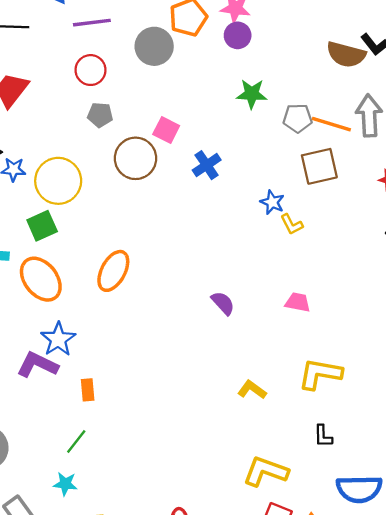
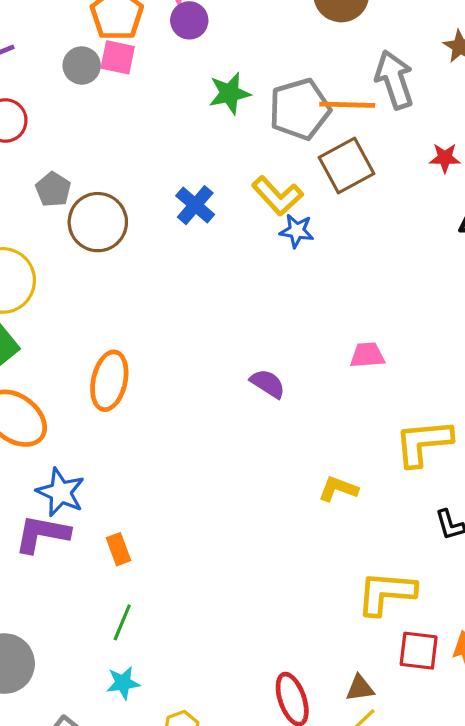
gray circle: (154, 46) -> (82, 65), size x0.7
gray pentagon: (100, 115) -> (53, 190), moved, turned -30
gray pentagon: (298, 118) -> (300, 109), size x1.5
pink square: (166, 130) -> (118, 57), moved
yellow L-shape: (292, 224) -> (277, 196), moved, size x1.5

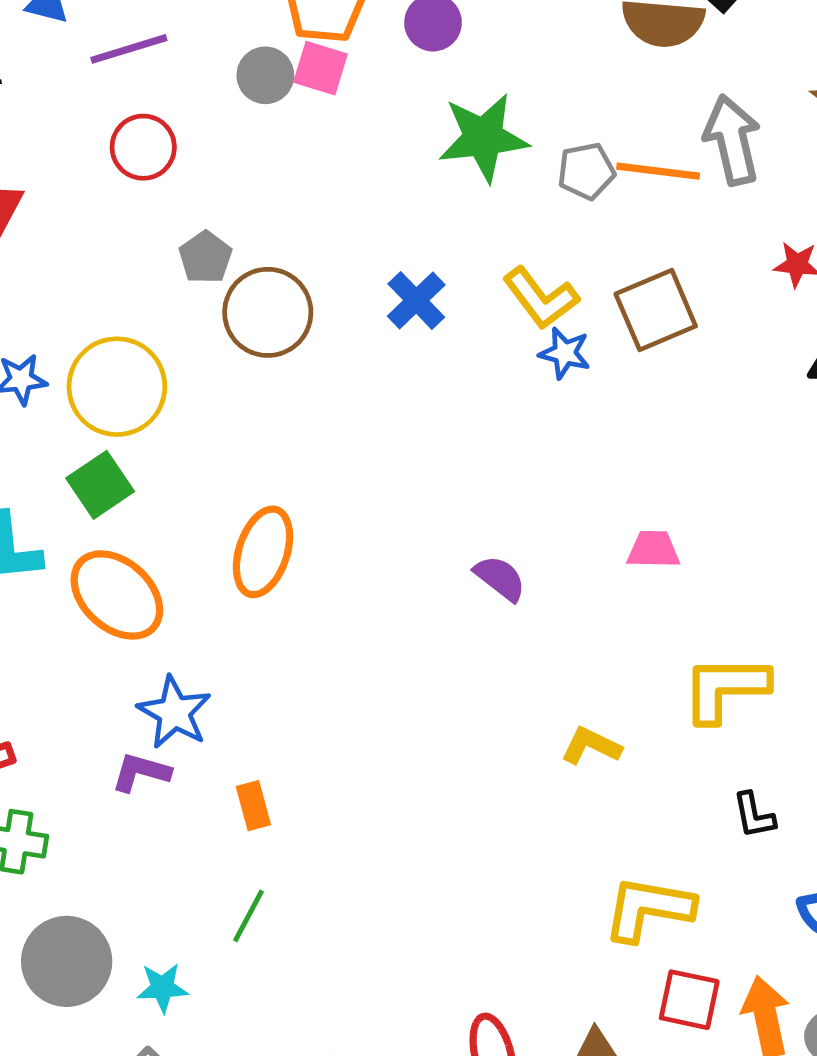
green star: (230, 93) -> (483, 138), size x1.4
gray pentagon: (300, 109) -> (586, 171), size x0.6
brown square: (346, 165) -> (656, 310), moved
purple L-shape: (42, 534) -> (141, 772), size x0.7
cyan star: (123, 683) -> (162, 988), moved

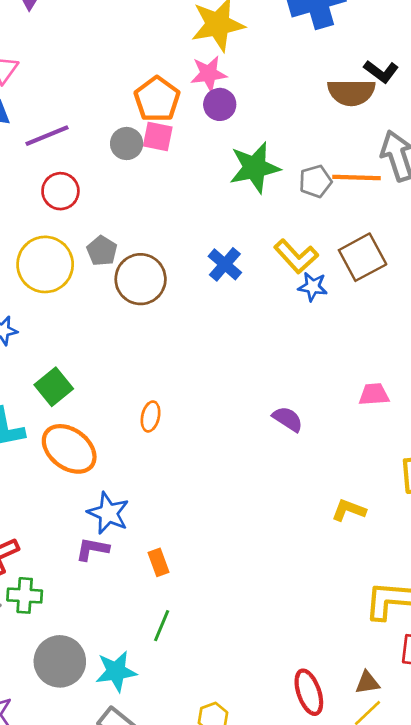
yellow circle: (117, 387) -> (45, 264), moved
orange ellipse: (263, 552) -> (151, 416), size x0.6
cyan star: (162, 988) -> (116, 671), size x1.4

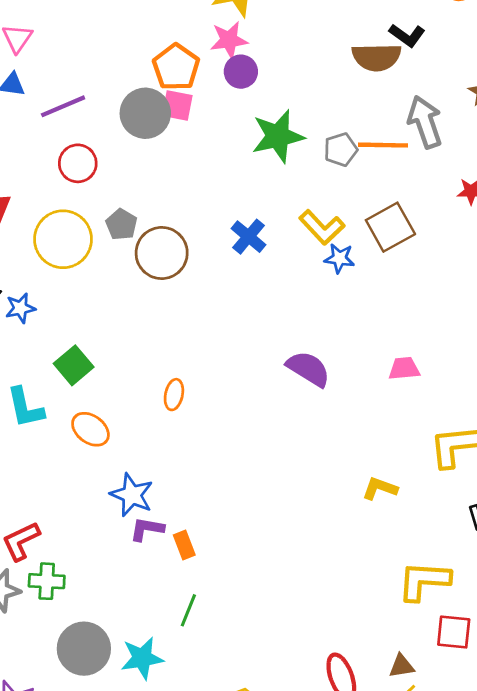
gray circle: (127, 144) -> (145, 113), size x1.5
purple semicircle: (288, 419) -> (308, 369), moved, size x1.4
orange ellipse: (69, 449) -> (90, 429), size x0.7
purple L-shape: (92, 549) -> (147, 529), moved

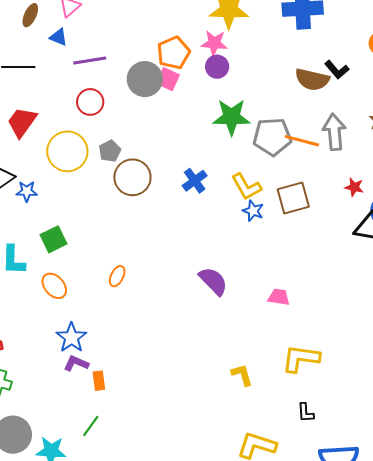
gray pentagon: (341, 150) -> (272, 137), size x1.6
yellow L-shape: (380, 488) -> (242, 375), turned 40

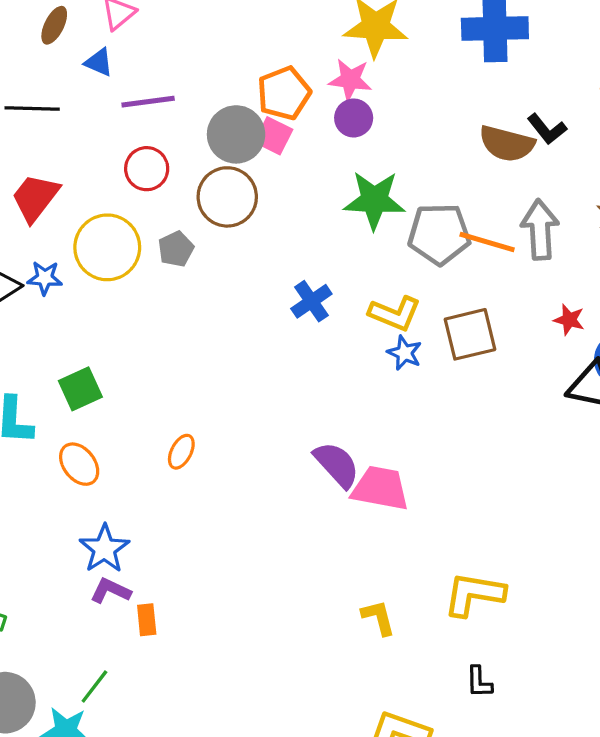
brown circle: (132, 177) -> (227, 197), moved
yellow L-shape: (246, 187) -> (395, 314), turned -40
blue star: (27, 191) -> (45, 278), moved
pink trapezoid: (279, 297) -> (380, 488), moved, size x1.6
green line: (91, 426) -> (94, 686), moved

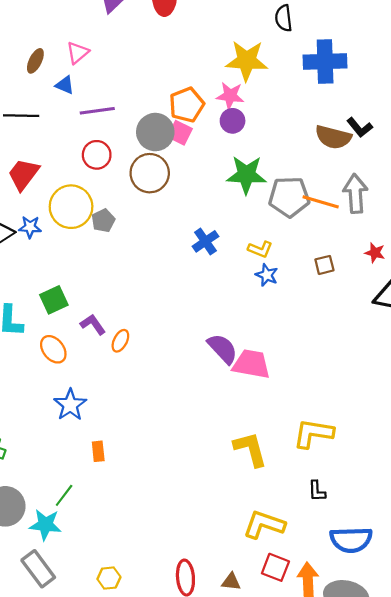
gray pentagon: (176, 249) -> (103, 221), moved
yellow L-shape: (395, 314) -> (260, 249), size x0.7
brown square: (470, 334) -> (324, 265), moved, size x0.6
purple L-shape: (110, 591) -> (93, 324), moved, turned 30
yellow L-shape: (378, 618) -> (250, 449), size x1.5

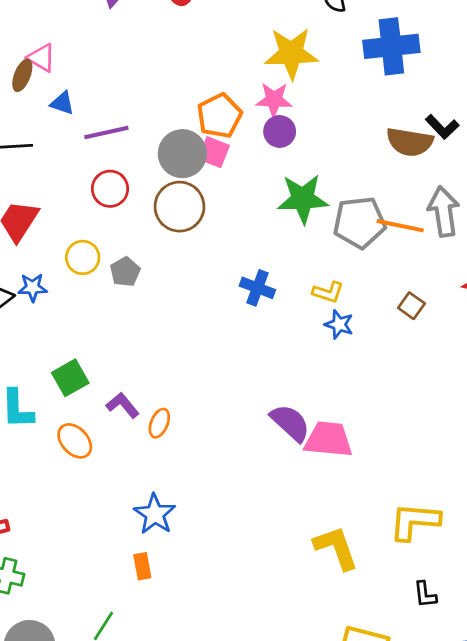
pink triangle: (78, 53) -> (41, 58), moved, turned -45
yellow circle: (71, 207) -> (83, 257), size x0.6
blue cross: (205, 241) -> (257, 288), turned -30
brown square: (324, 265) -> (411, 306), turned -36
blue star: (70, 405) -> (155, 514), moved

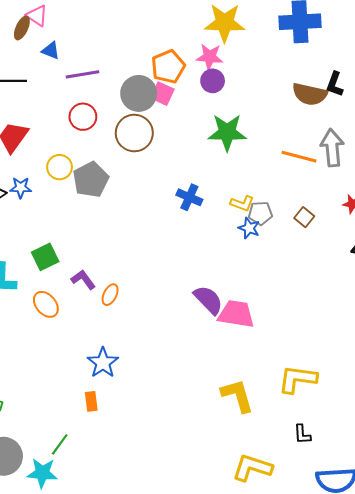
black L-shape: (442, 127) -> (335, 84), turned 60
gray pentagon: (360, 222) -> (260, 213), moved, size x0.6
gray pentagon: (125, 272) -> (91, 180), size x1.6

